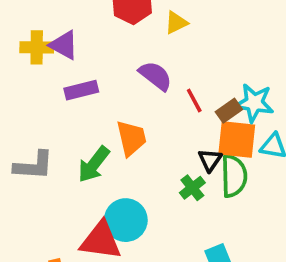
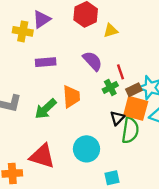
purple triangle: (64, 45) -> (42, 19), moved, turned 48
red line: (194, 100) -> (121, 72), moved
green cross: (192, 188) -> (110, 87), moved
cyan circle: (126, 220) -> (87, 149), moved

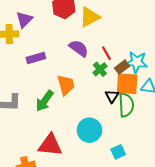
yellow triangle: (111, 31) -> (90, 17), size x1.5

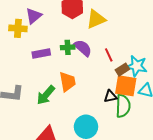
green cross: (100, 69) -> (68, 47), moved, turned 32
black triangle: (112, 96) -> (110, 96), turned 40

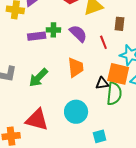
green cross: (68, 47) -> (53, 30), moved
brown rectangle: (122, 70) -> (119, 24), moved, turned -56
orange trapezoid: (67, 82) -> (76, 67), moved

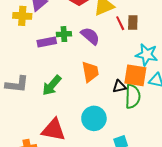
red line: (103, 42) -> (120, 23), moved

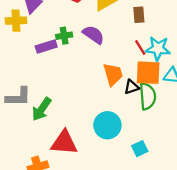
red line: (120, 23) -> (140, 47), moved
orange trapezoid: (90, 72) -> (113, 74), moved
green arrow: (52, 85) -> (42, 109), moved

